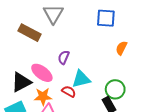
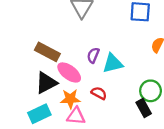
brown rectangle: (30, 33) -> (47, 52), moved
cyan triangle: (81, 79) -> (113, 63), moved

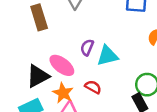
brown rectangle: (47, 52) -> (39, 17), moved, turned 45
orange star: (70, 99) -> (63, 93), turned 30

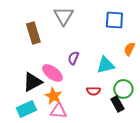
cyan triangle: (107, 56) -> (105, 65), moved
red semicircle: (93, 87) -> (93, 91), moved, turned 152

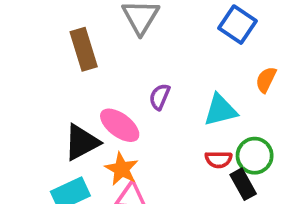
blue square: (114, 20) -> (237, 25), turned 30
red semicircle: (93, 91) -> (218, 159), moved

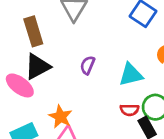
pink ellipse: (120, 125) -> (20, 85), moved
black triangle: (82, 142) -> (37, 67), moved

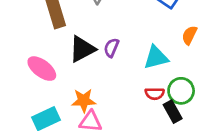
black triangle: (37, 67) -> (82, 49), moved
orange star: (60, 117) -> (84, 101), turned -30

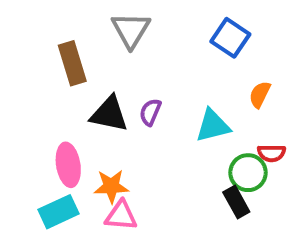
black triangle: (82, 49) -> (109, 114), turned 40
pink ellipse: (42, 69) -> (68, 165), moved, turned 44
red semicircle: (155, 94) -> (271, 153), moved

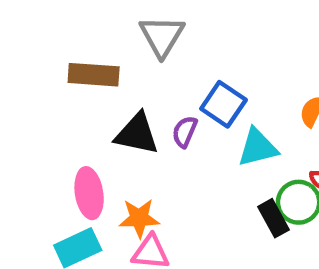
blue square: (230, 38) -> (223, 104), moved
brown rectangle: (72, 63) -> (94, 75), turned -69
black rectangle: (236, 202) -> (274, 218), moved

